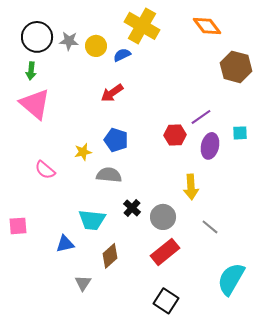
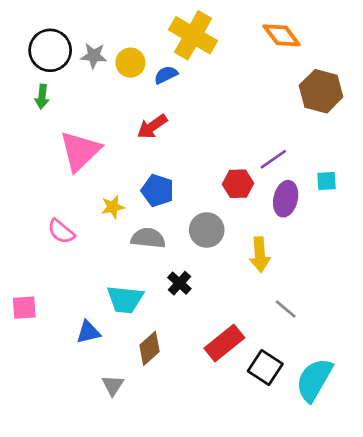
pink triangle: (35, 104) -> (80, 151), moved, turned 36
gray circle: (163, 217) -> (207, 230), moved
black square: (166, 301) -> (265, 367), moved

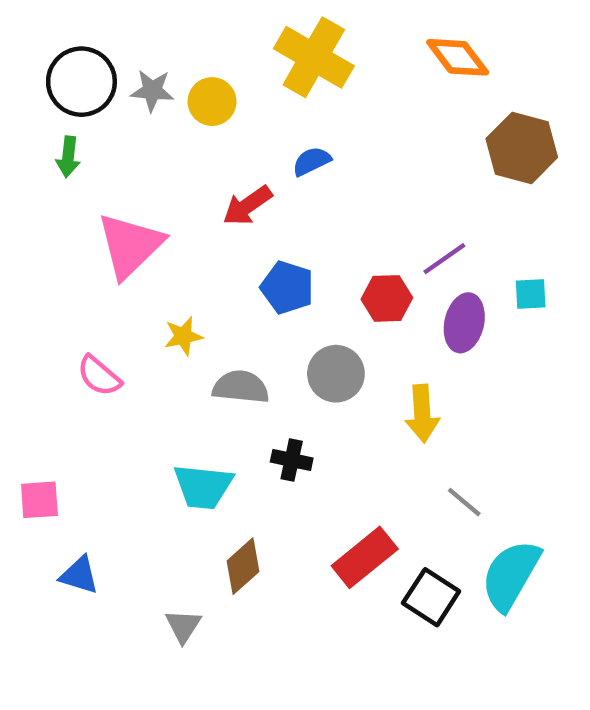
blue semicircle: (166, 75) -> (312, 161), moved
blue pentagon: (158, 191) -> (287, 287), moved
black cross: (179, 283) -> (292, 460), turned -30
blue triangle: (88, 332) -> (79, 575), moved, turned 30
cyan semicircle: (314, 380) -> (511, 575), moved

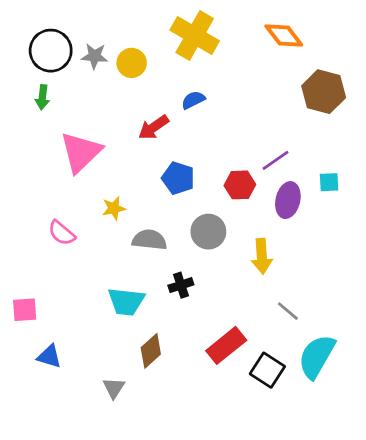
black cross: (292, 460) -> (181, 285), turned -30

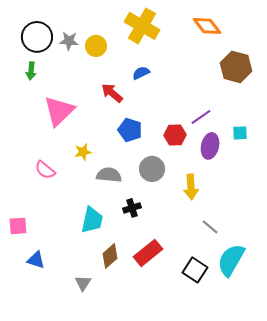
red arrow: (154, 127) -> (112, 93), turned 75
cyan trapezoid: (126, 302) -> (92, 220), turned -84
red rectangle: (226, 345) -> (148, 253), moved

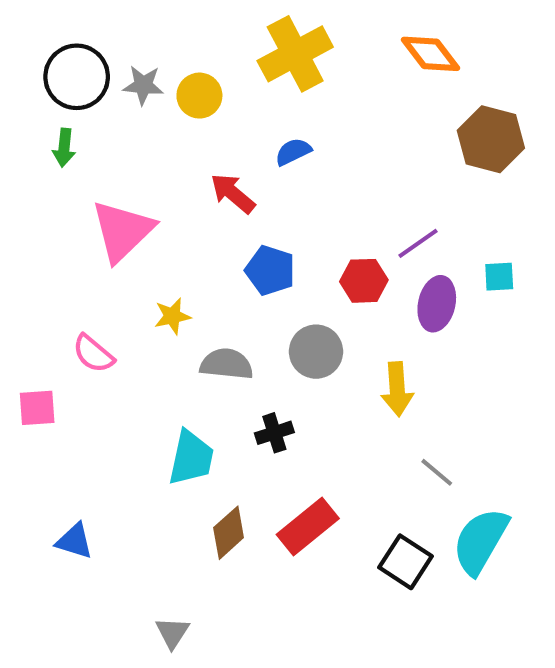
yellow cross: (142, 26) -> (295, 54), turned 32
pink square: (18, 226) -> (37, 408), moved
gray triangle: (83, 283) -> (172, 633), moved

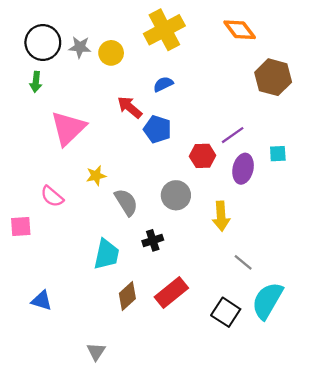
blue pentagon: (270, 270) -> (157, 129), moved
gray semicircle: (226, 364) -> (126, 202), turned 52

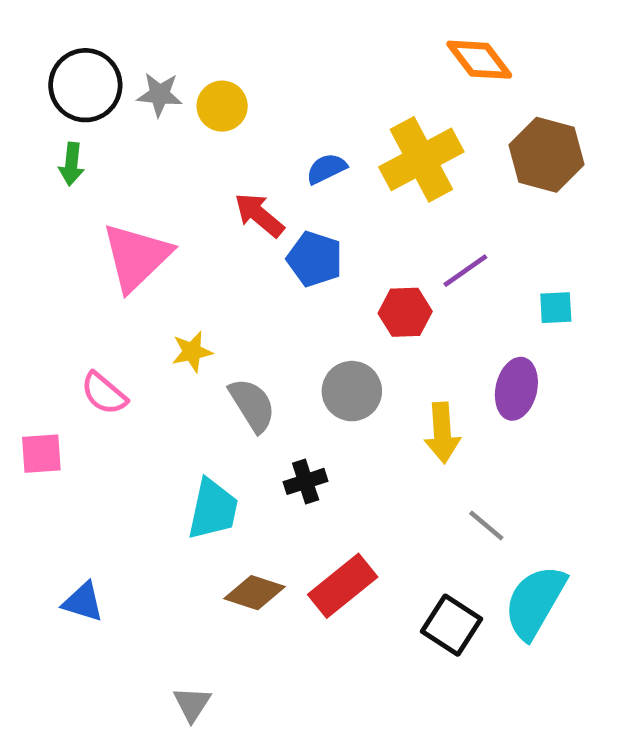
yellow cross: (164, 30) -> (421, 159), moved
purple ellipse: (243, 169) -> (516, 389), moved
brown diamond: (127, 296) -> (255, 593), turned 60

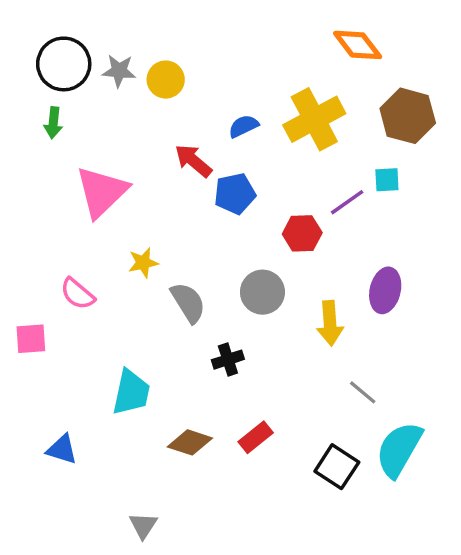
blue pentagon: (315, 259) -> (235, 194), turned -30
cyan square: (556, 308) -> (387, 180), moved
cyan trapezoid: (213, 509) -> (131, 392), moved
red rectangle: (343, 586) -> (256, 437), size x0.7

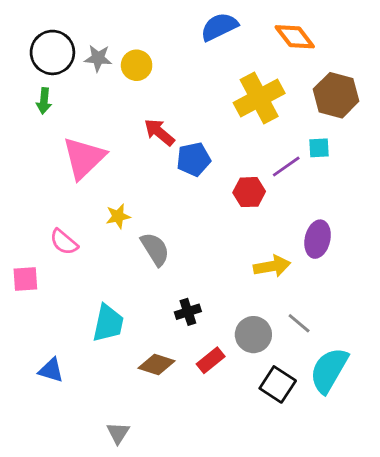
blue semicircle: (243, 126) -> (219, 27), moved, size x1.5
gray circle: (262, 292) -> (253, 335), moved
yellow arrow: (330, 323) -> (272, 266), turned -96
black cross: (228, 360) -> (188, 312), moved

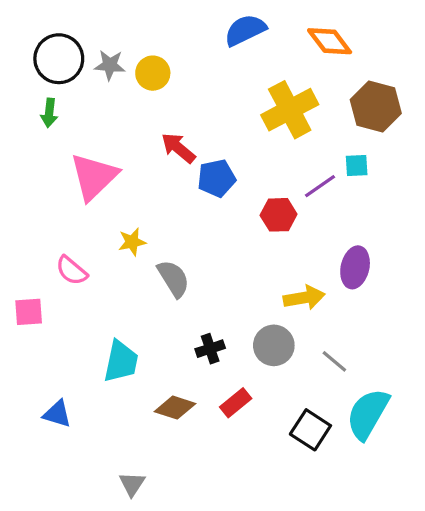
gray circle: (253, 335) -> (274, 345), moved

